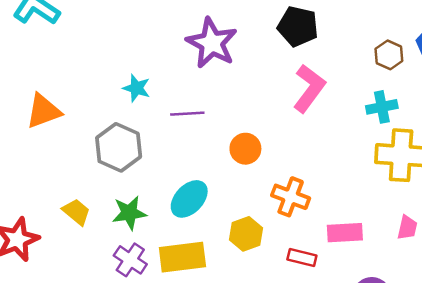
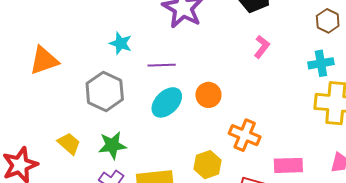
pink L-shape: (309, 88) -> (262, 47), size x0.6
cyan ellipse: (189, 199) -> (167, 102), moved

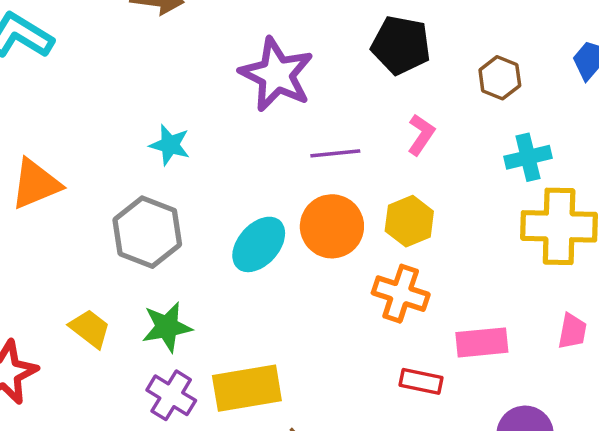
brown hexagon: (328, 21) -> (500, 78), moved
purple line: (162, 65) -> (335, 153), moved
orange circle: (208, 95) -> (332, 226), size x1.4
yellow hexagon: (207, 165) -> (409, 221), moved

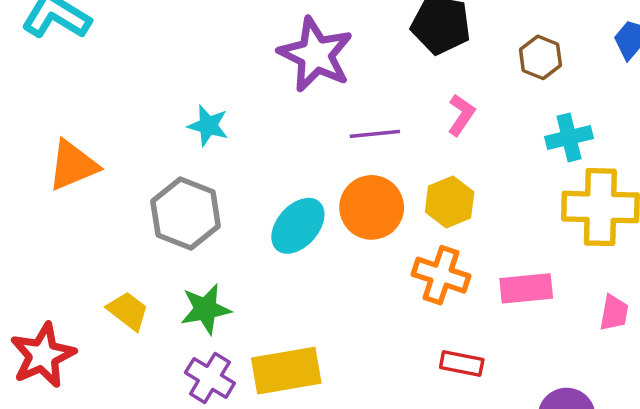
pink rectangle: (482, 342) -> (526, 288), moved

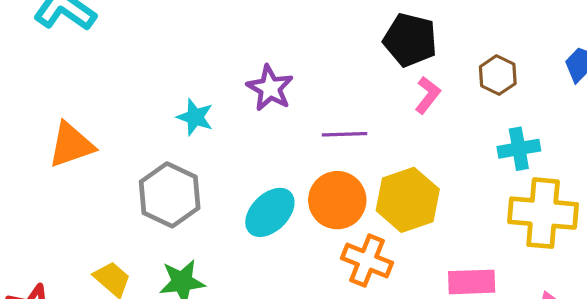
purple star: (316, 55) -> (270, 88), moved, size x0.7
pink L-shape: (461, 115) -> (428, 95), moved
yellow hexagon: (450, 202) -> (408, 200), size x1.4
orange cross: (441, 275) -> (367, 260), moved

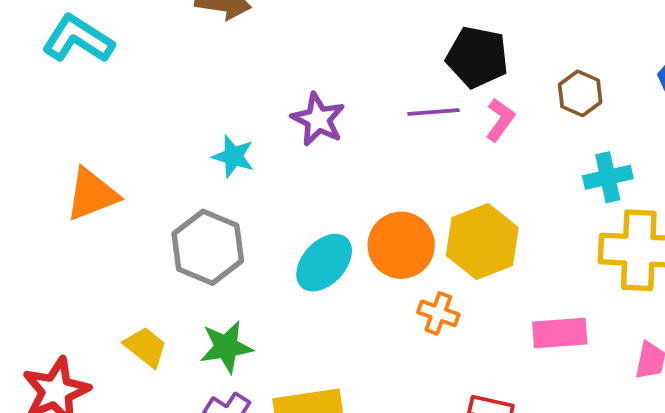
purple line: (344, 134) -> (433, 112), moved
orange cross: (367, 260) -> (438, 313), size x0.7

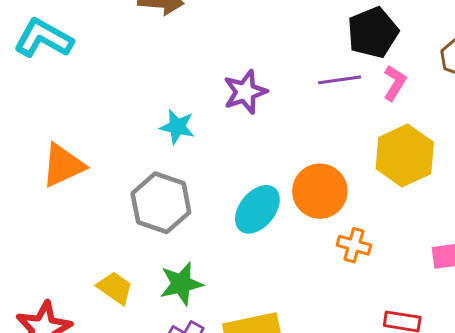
black pentagon: (477, 57) -> (373, 32), turned -30
purple star: (318, 119) -> (245, 92), turned 30
yellow hexagon: (482, 241) -> (405, 156), moved

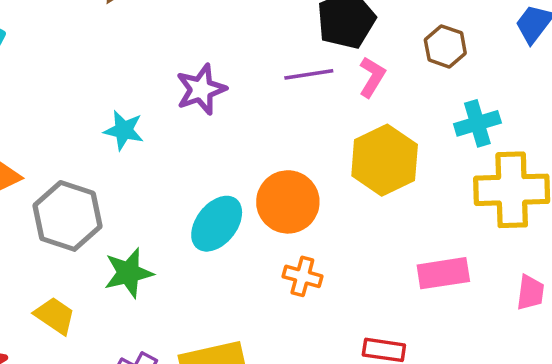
gray hexagon: (161, 203) -> (68, 216), moved
orange cross: (354, 245) -> (302, 276), moved
green star: (181, 284) -> (129, 273), moved

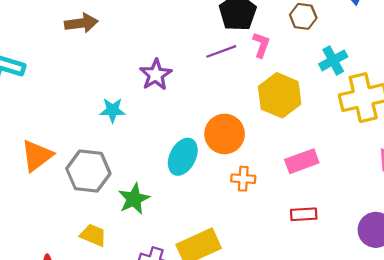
pink rectangle: (443, 273) -> (302, 161), moved

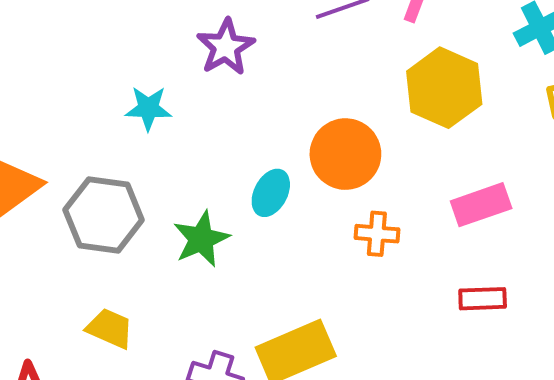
cyan ellipse: (183, 157) -> (271, 193), size x0.7
green star: (134, 199) -> (201, 239), moved

